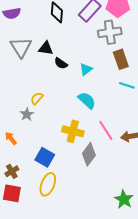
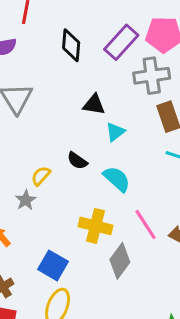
black triangle: (46, 48) -> (94, 104), moved
black semicircle: (61, 63) -> (77, 161), moved

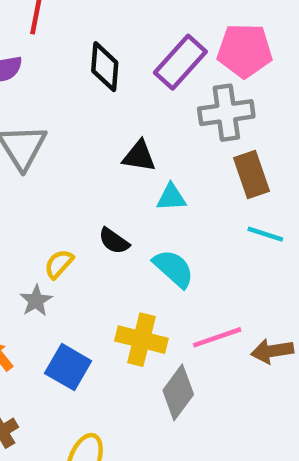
cyan triangle: (115, 132) -> (171, 197), turned 35
pink line: (146, 224) -> (217, 337), turned -76
blue square: (53, 265) -> (68, 367), moved

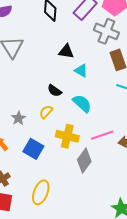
gray cross: (226, 113) -> (106, 31), turned 30
cyan triangle: (171, 197) -> (81, 71), turned 32
yellow semicircle: (59, 264) -> (46, 112), moved

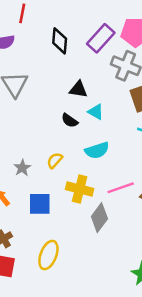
black semicircle: (55, 91) -> (70, 120), moved
cyan semicircle: (82, 103) -> (97, 150), turned 120
blue square: (33, 149) -> (40, 204), turned -30

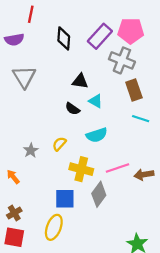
blue square: (40, 204) -> (65, 199), moved

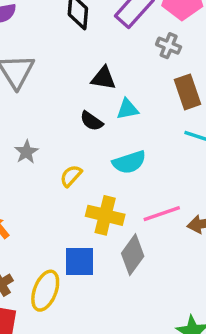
gray cross: (122, 60) -> (169, 46), size x0.6
cyan triangle: (96, 101) -> (127, 109), turned -40
gray star: (31, 150) -> (26, 152), moved
yellow ellipse: (54, 227) -> (45, 291), moved

